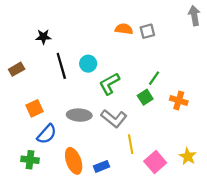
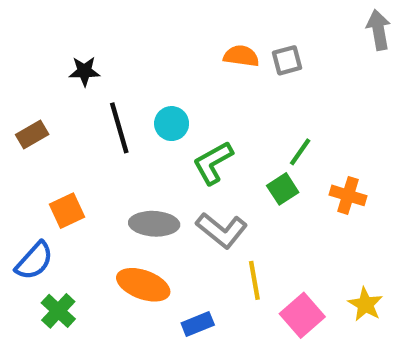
blue semicircle: (47, 134) -> (34, 261), moved
green cross: (30, 160) -> (58, 311), turned 36
orange ellipse: (74, 161) -> (143, 285), moved, turned -50

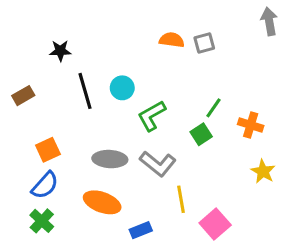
orange cross: (348, 195) -> (251, 125), moved
blue semicircle: (34, 261) -> (45, 185), moved
yellow star: (365, 304) -> (263, 171), moved

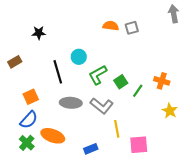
black line: (85, 91) -> (58, 72), moved
green line: (214, 108) -> (138, 91), moved
green square: (201, 134) -> (121, 82), moved
orange ellipse: (102, 202) -> (53, 136), moved
pink square: (215, 224) -> (139, 145), turned 36

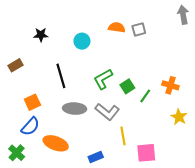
cyan circle: (79, 57) -> (82, 41), moved
green cross: (27, 143) -> (17, 153), moved

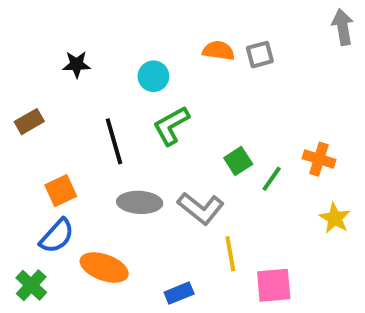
green L-shape: (103, 79) -> (171, 126), moved

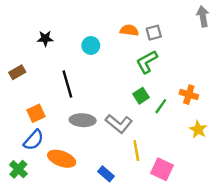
green L-shape: (171, 126) -> (147, 62), moved
pink square: (274, 285) -> (162, 169), turned 30
blue rectangle: (179, 293) -> (106, 174), turned 63

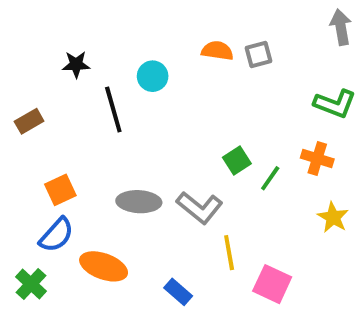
green L-shape: (147, 62) -> (335, 104), moved, turned -130
black line: (67, 84) -> (113, 110), moved

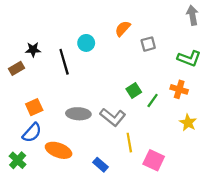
orange semicircle: (217, 51) -> (123, 29), turned -56
gray square: (258, 55) -> (148, 44), moved
black star: (76, 64) -> (33, 50), moved

